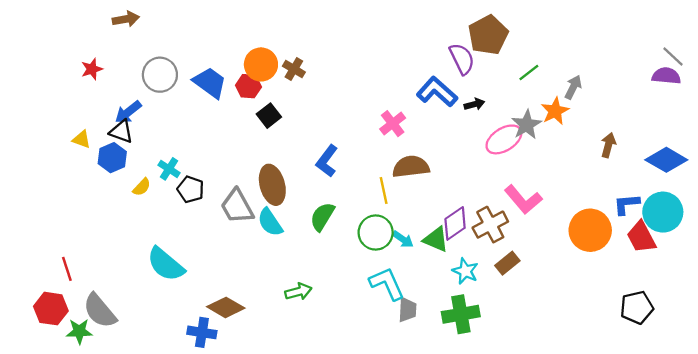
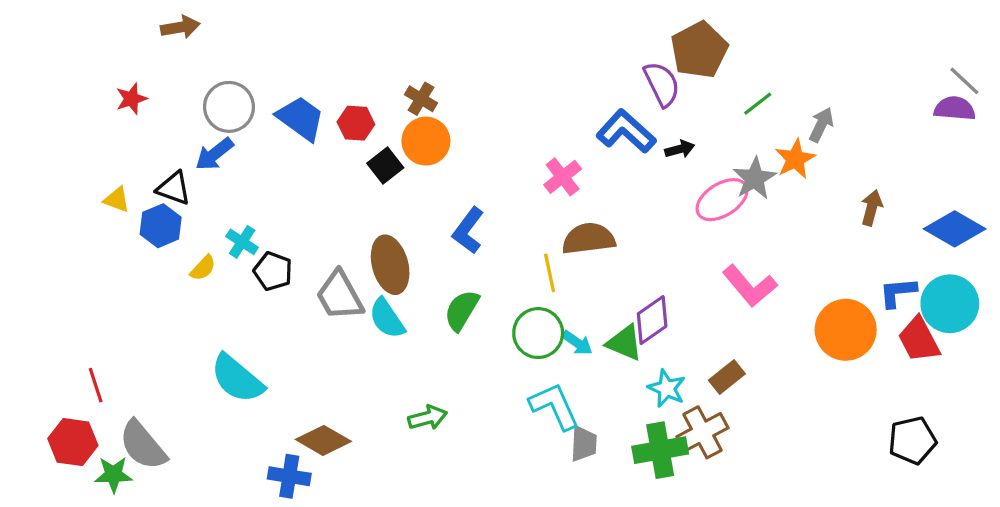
orange circle: (261, 64) -> (426, 141), moved
blue arrow: (128, 112) -> (214, 154), moved
brown cross: (490, 225) -> (702, 432), moved

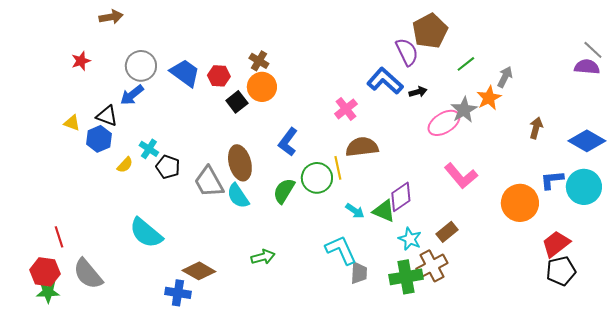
green circle: (538, 333) -> (317, 178), moved
red trapezoid: (919, 340) -> (556, 244), moved, turned 80
green star: (114, 475) -> (48, 292), moved

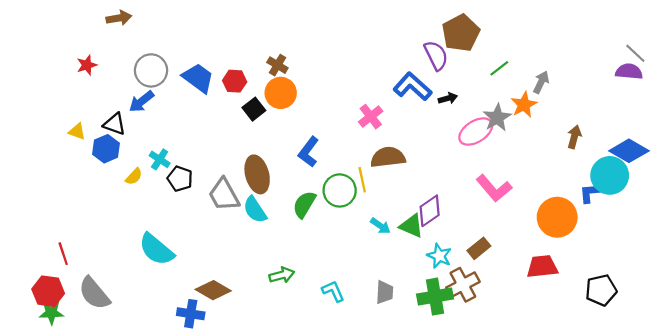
cyan circle: (584, 187) -> (610, 175), moved
red trapezoid: (556, 244) -> (542, 267), moved, turned 32
cyan L-shape: (341, 250) -> (333, 291), moved, size x0.7

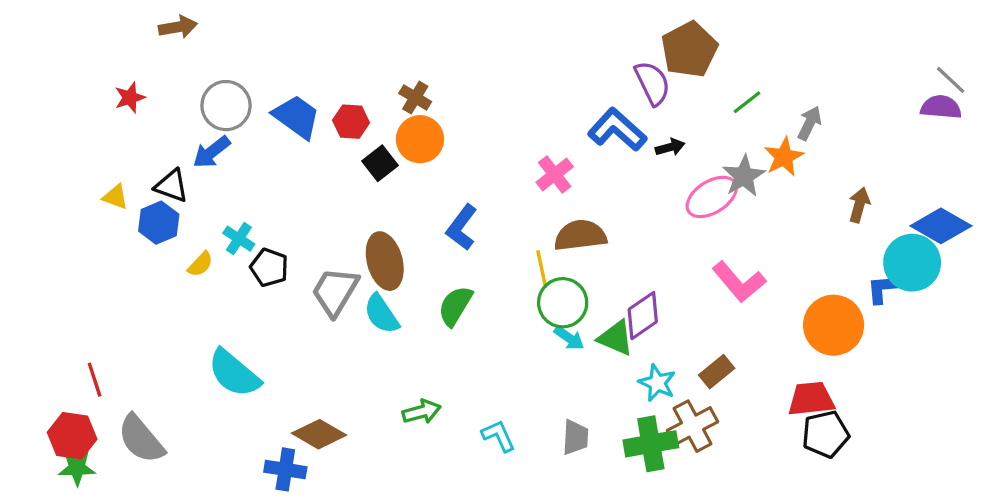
green circle: (340, 190) -> (563, 303), moved
gray trapezoid: (224, 195) -> (335, 292), turned 60
black pentagon: (601, 290) -> (826, 434), moved

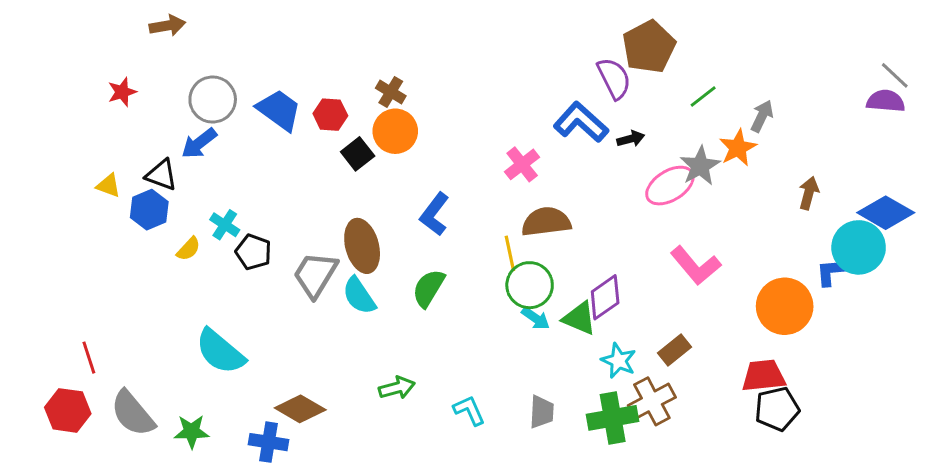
green star: (77, 468) -> (192, 432), moved

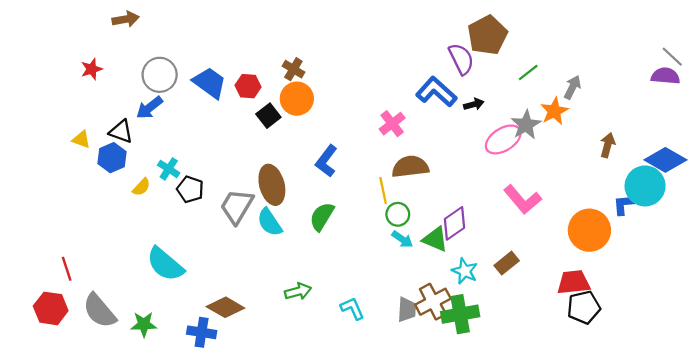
green circle: (530, 285) -> (398, 214), size x0.7
brown cross: (652, 401) -> (433, 302), moved

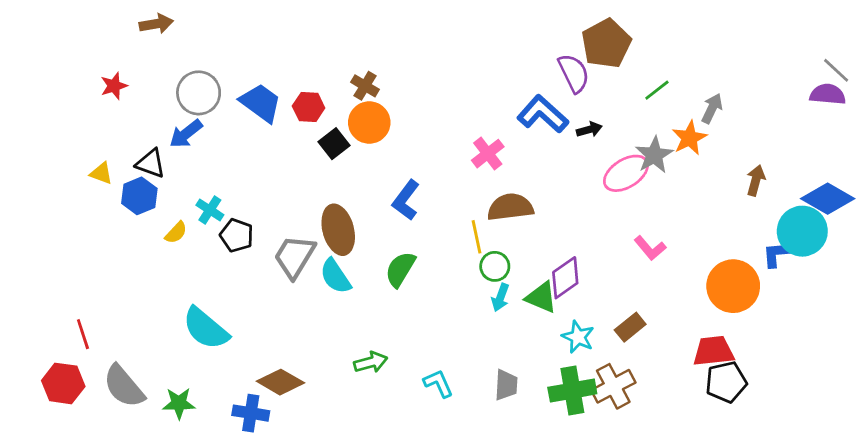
pink L-shape: (523, 200) -> (650, 248), size x0.7
cyan arrow: (402, 239) -> (500, 297), turned 75
brown cross: (433, 302) -> (613, 386), moved

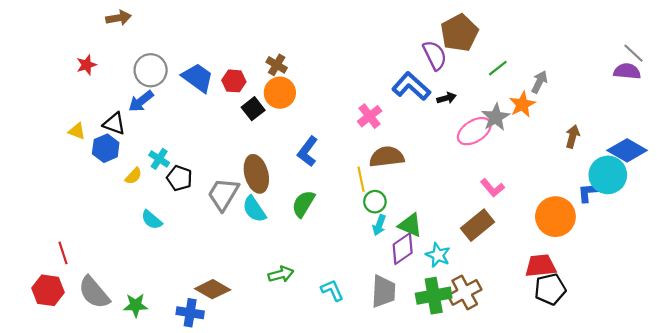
purple diamond: (565, 278) -> (403, 249), moved
brown rectangle: (630, 327) -> (477, 225), moved, size x1.4
cyan semicircle: (206, 328) -> (152, 220), moved, size x0.6
gray trapezoid: (506, 385) -> (383, 291), size x1.4

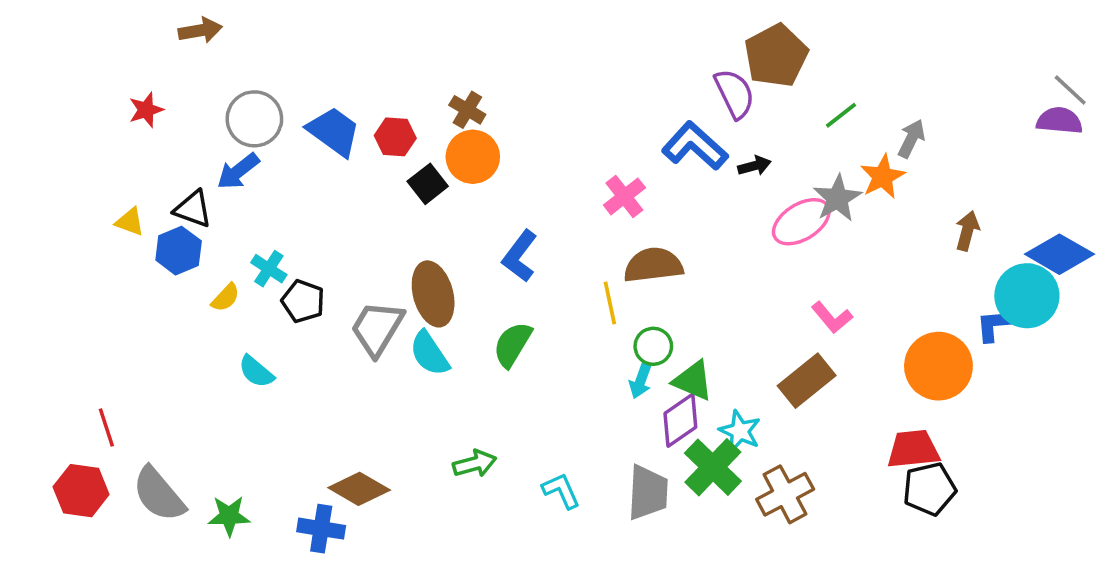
green circle: (375, 202) -> (653, 346), moved
green cross: (434, 296) -> (713, 467), moved, turned -36

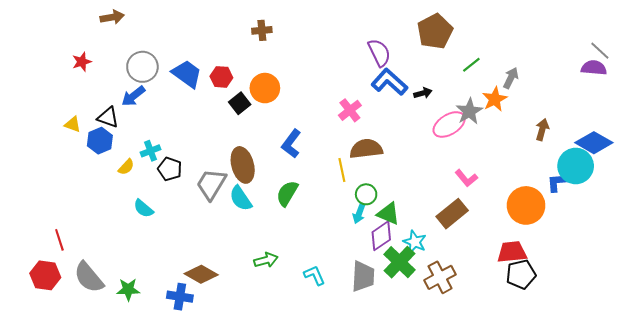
purple semicircle: (735, 94) -> (379, 53), moved
brown cross: (467, 110) -> (262, 30), moved, turned -36
cyan cross: (269, 269) -> (151, 151), turned 36

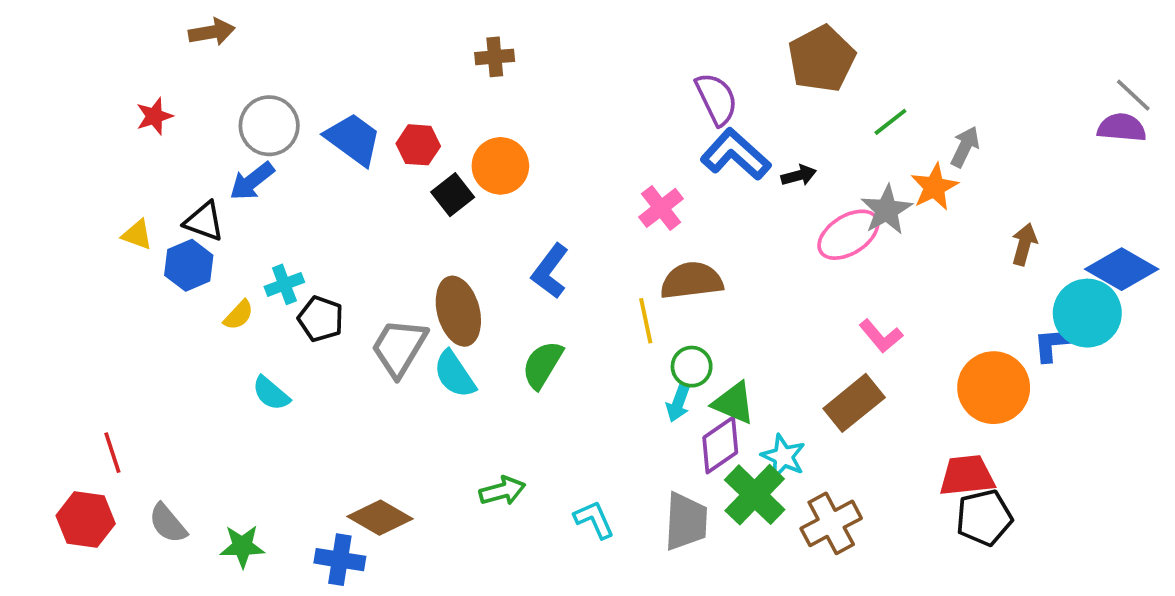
gray semicircle: (89, 277) -> (168, 523), size x0.7

